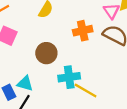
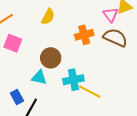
cyan triangle: (25, 83) -> (39, 77), moved

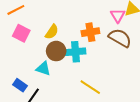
yellow semicircle: (48, 17) -> (52, 32), moved
cyan cross: (73, 80) -> (75, 52), moved
blue rectangle: (17, 97) -> (20, 85), turned -32

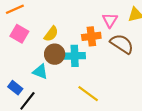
pink triangle: (118, 15) -> (110, 20), moved

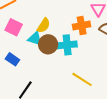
cyan triangle: (40, 72) -> (35, 39), moved
blue rectangle: (15, 88) -> (12, 59), moved

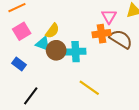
orange cross: (82, 25) -> (101, 34), moved
pink square: (14, 27) -> (22, 31), turned 30

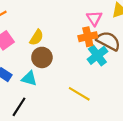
cyan triangle: (43, 44) -> (29, 78), moved
cyan cross: (76, 52) -> (97, 55), moved, turned -30

